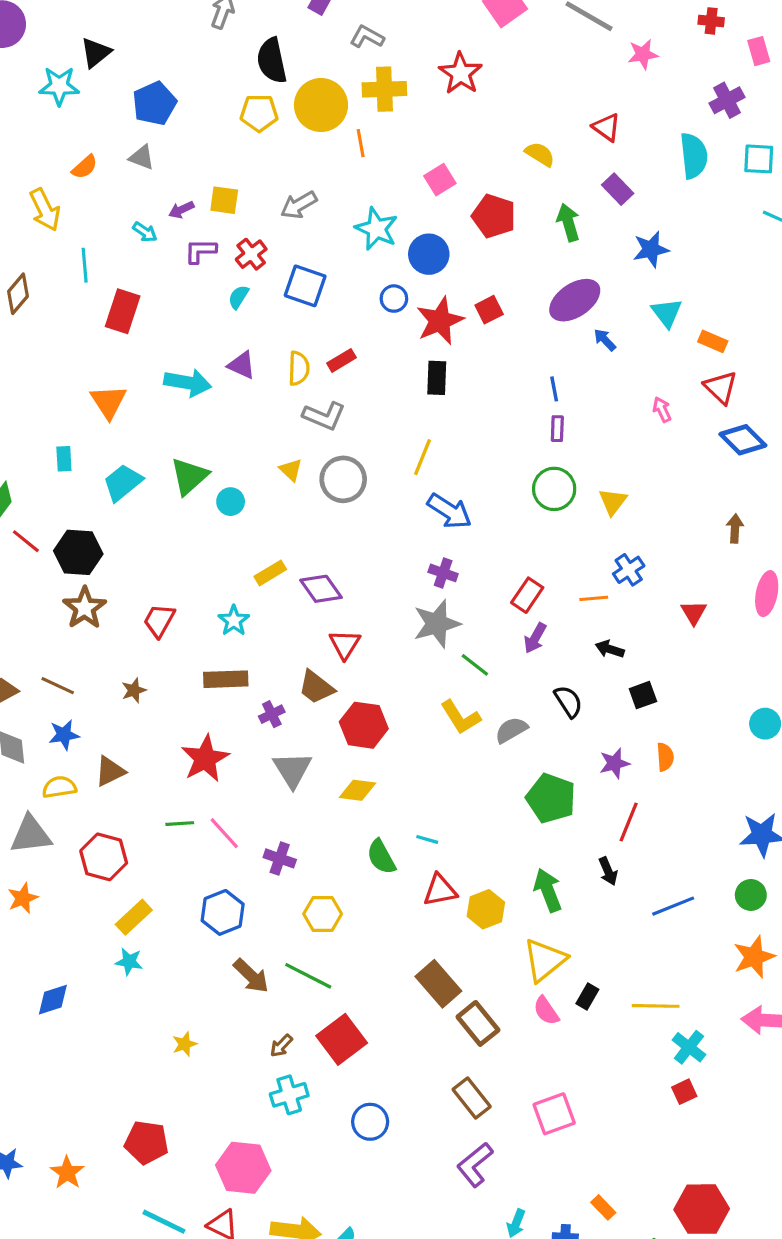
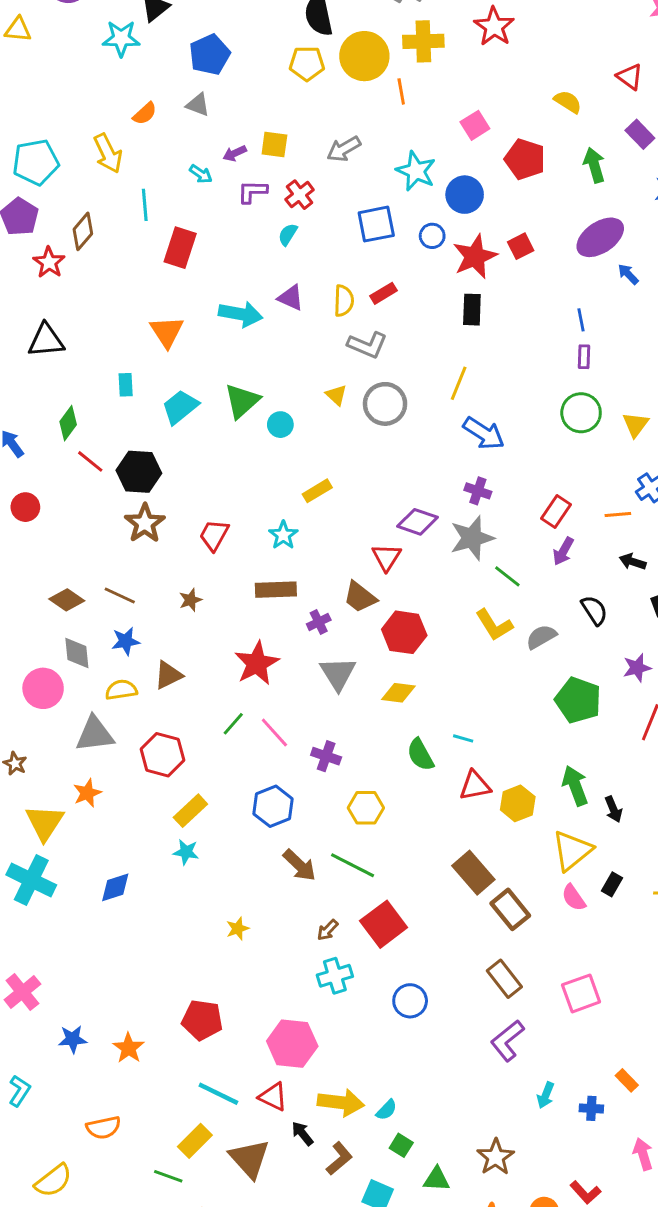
blue square: (305, 286) -> (376, 224), moved, turned -30
purple diamond: (321, 589) -> (417, 522), moved, turned -36
green line: (180, 824) -> (233, 724), turned -45
black arrow: (608, 871) -> (613, 809), moved

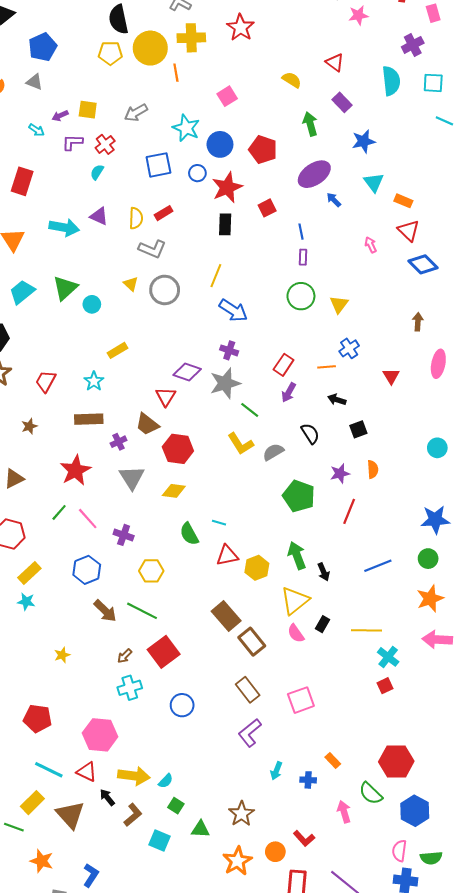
red pentagon: (525, 159) -> (263, 150), moved
red square: (521, 246) -> (267, 208), moved

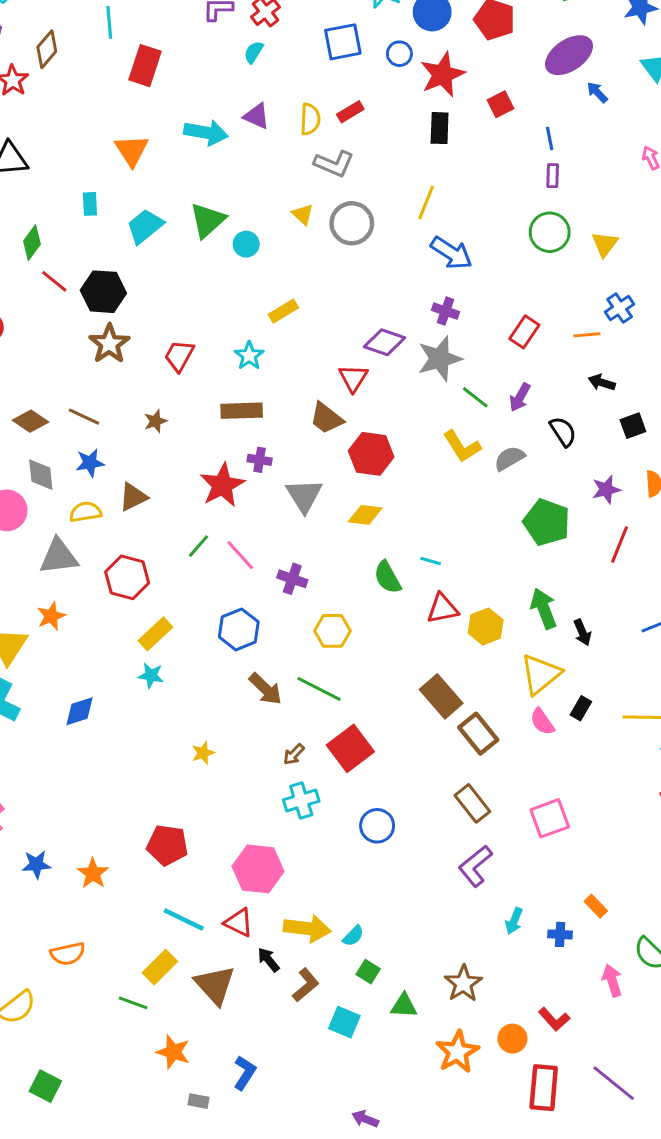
purple arrow: (289, 392) -> (520, 397), moved
purple cross: (118, 442) -> (260, 460), moved, turned 35

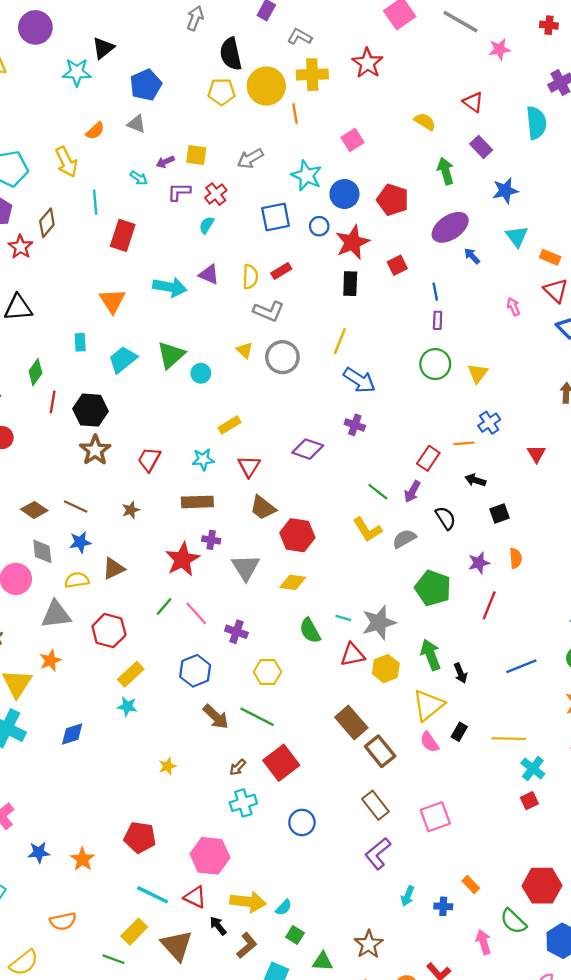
red line: (54, 281) -> (53, 402), turned 60
red rectangle: (524, 332) -> (428, 458), moved
cyan star: (249, 356) -> (203, 459), turned 30
gray star: (440, 359) -> (379, 623), moved
red triangle: (353, 378) -> (249, 466), moved

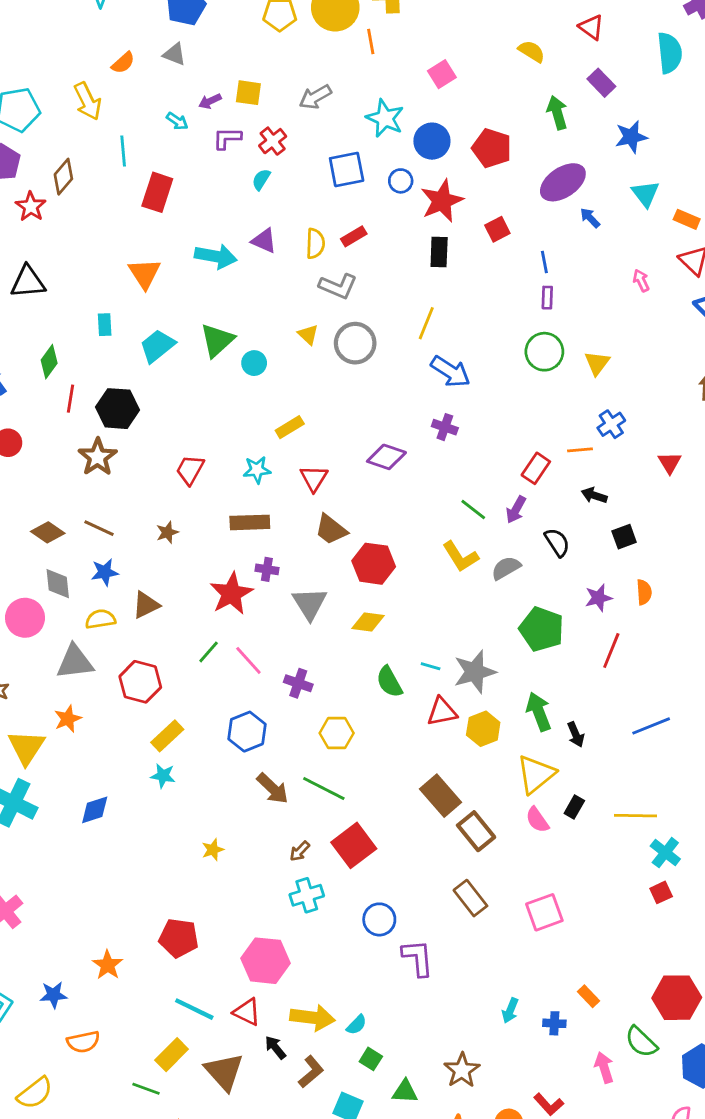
brown star: (95, 450) -> (98, 457), moved
blue star: (39, 852) -> (53, 995), moved
purple L-shape: (378, 853) -> (418, 958), moved, turned 124

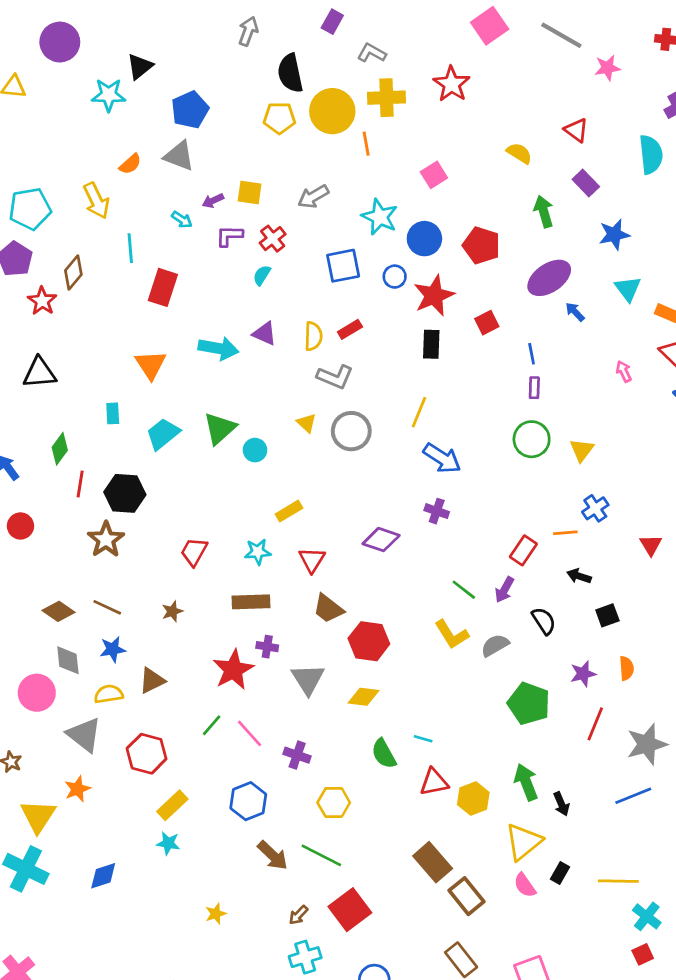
gray triangle: (174, 54) -> (179, 156), size x1.4
gray triangle: (75, 662) -> (84, 735), turned 45
gray star: (475, 672) -> (647, 744), moved

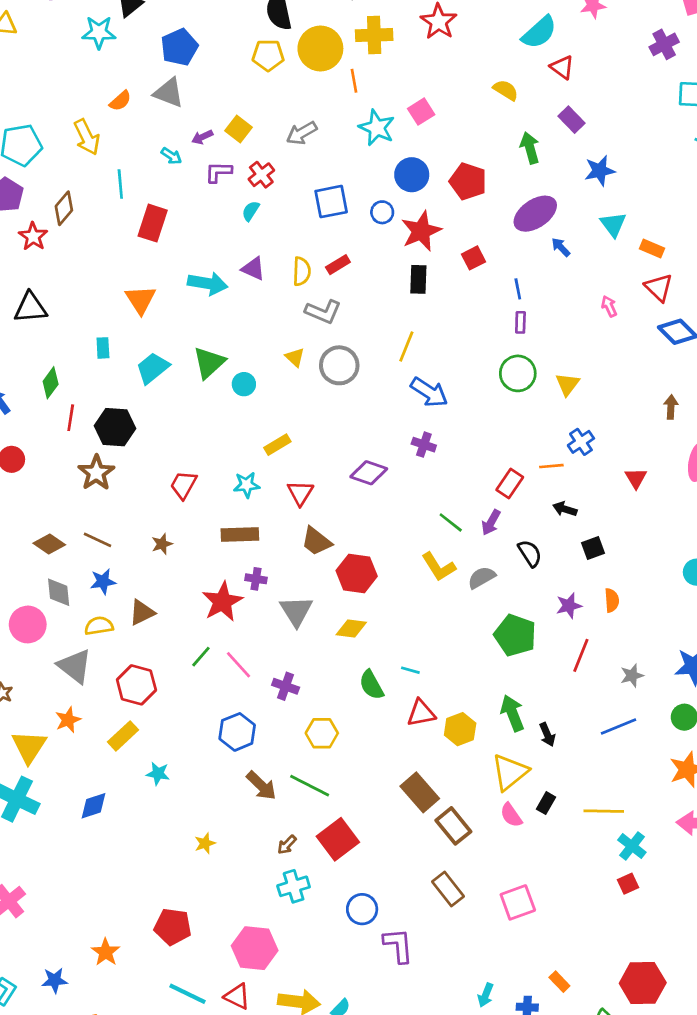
cyan semicircle: (651, 155) -> (539, 32), moved, turned 54
yellow square: (250, 193) -> (239, 129), turned 30
cyan star: (380, 217) -> (377, 128), moved
gray star: (647, 744) -> (632, 676), size x0.6
yellow rectangle: (172, 805) -> (123, 736), moved

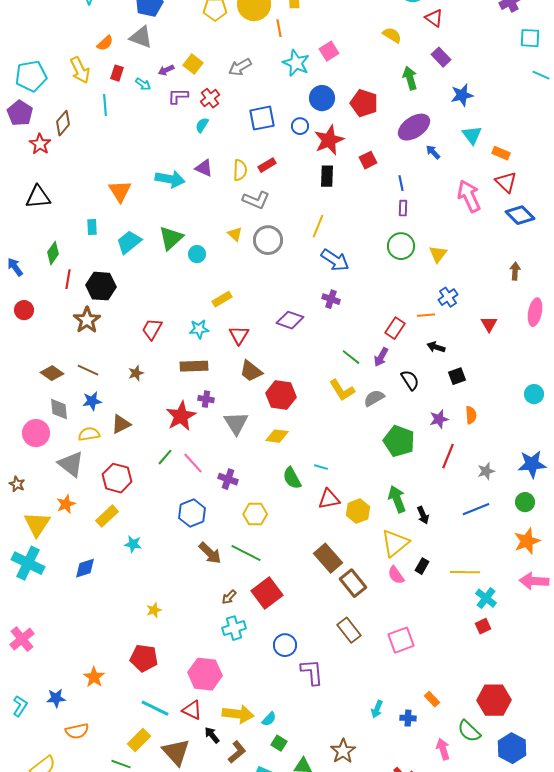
red rectangle: (153, 223) -> (117, 73), moved, size x0.6
pink arrow: (609, 306) -> (469, 196), size x2.0
yellow star: (205, 843) -> (154, 610), moved

